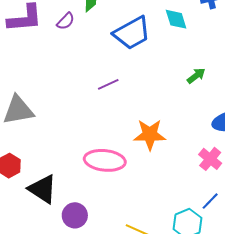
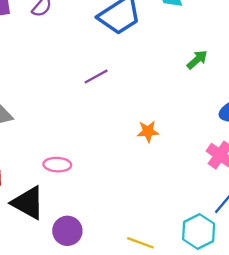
orange star: (150, 135) -> (148, 131), size x0.6
pink ellipse: (105, 160) -> (57, 165), moved, size x0.6

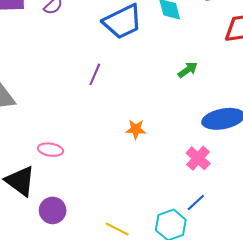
purple line: (96, 77) -> (95, 74), turned -45

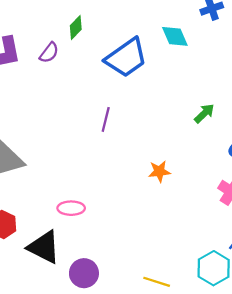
green arrow: (188, 70) -> (204, 113), moved

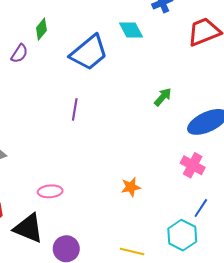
orange star: (159, 171) -> (131, 187), moved

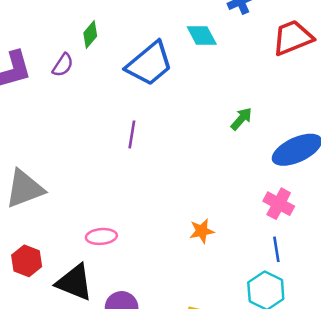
blue line: (201, 208) -> (276, 249), moved, turned -42

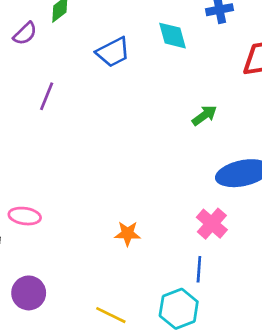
blue trapezoid: (149, 64) -> (113, 52), size x0.7
green arrow: (241, 119) -> (204, 115), moved
purple line: (132, 134) -> (47, 96), moved

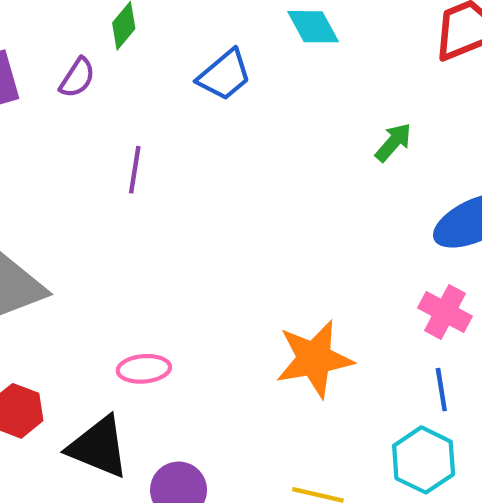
orange star: (128, 234) -> (314, 359), size x1.8

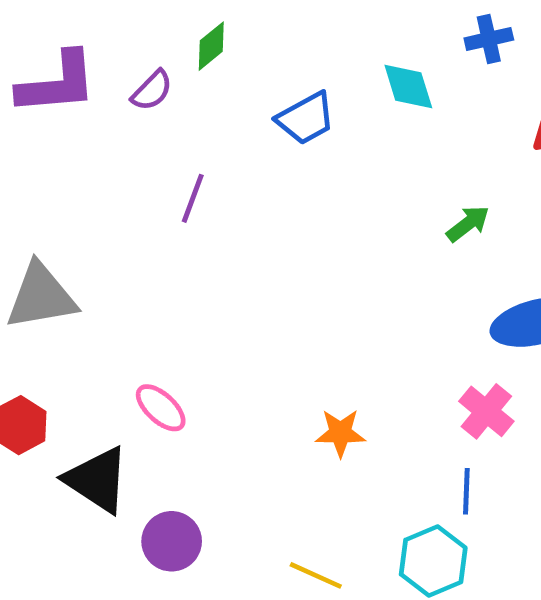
orange star: (314, 359) -> (340, 433), size x0.6
pink ellipse: (144, 369) -> (161, 408), turned 36

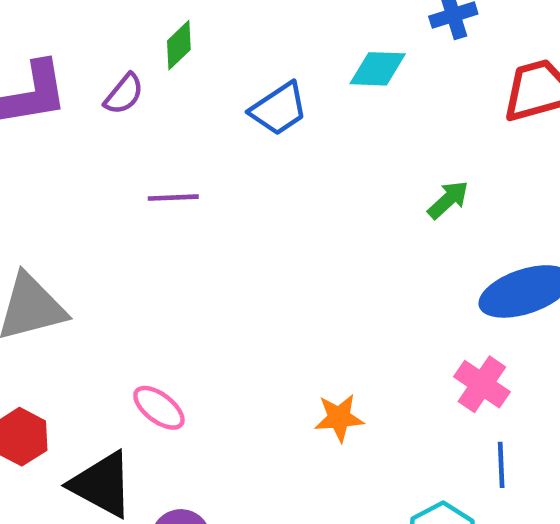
cyan diamond: (408, 86) -> (378, 69), turned -66
purple line: (193, 198) -> (173, 198), turned 72
blue line: (466, 491) -> (501, 465), moved

